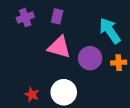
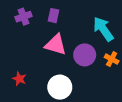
orange cross: (119, 63) -> (112, 59), turned 32
red star: (32, 94) -> (19, 79), moved

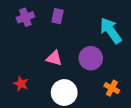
pink triangle: (56, 45) -> (54, 58), moved, size x0.7
orange cross: (112, 59) -> (112, 88), moved

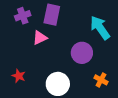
purple rectangle: (58, 16) -> (52, 15), size x1.5
pink triangle: (54, 58) -> (40, 38), moved, turned -42

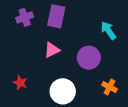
cyan arrow: (100, 28) -> (108, 30), size x0.7
pink triangle: (40, 38) -> (52, 50), moved

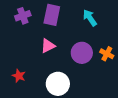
cyan arrow: (108, 30) -> (90, 18), moved
orange cross: (109, 87) -> (107, 54), moved

